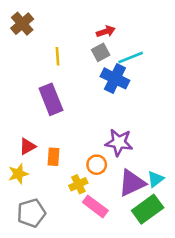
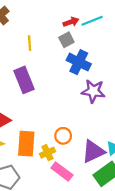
cyan line: (131, 58) -> (92, 21), moved
purple star: (119, 142) -> (93, 91), moved
orange rectangle: (54, 157) -> (26, 144), moved, size x1.6

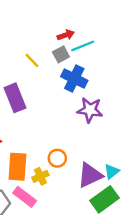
cyan line: (92, 21) -> (83, 46), moved
yellow line: (30, 43) -> (32, 60), moved, turned -40
pink rectangle: (62, 172) -> (25, 197), moved

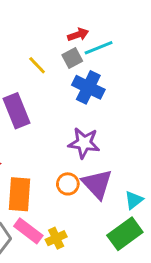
purple star: (90, 110) -> (84, 143), moved
purple triangle: (90, 175) -> (97, 184), moved, turned -48
yellow cross: (40, 176) -> (56, 238), moved

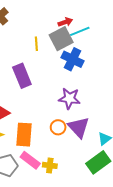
gray square: (72, 58) -> (61, 39), size x1.6
yellow line: (37, 65) -> (36, 44), turned 40
yellow cross: (56, 238) -> (50, 165), turned 32

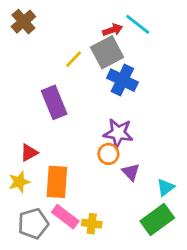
cyan line: (80, 31) -> (138, 24), moved, turned 60
yellow line: (36, 44) -> (74, 59), turned 48
orange circle: (58, 127) -> (108, 154), moved
purple triangle: (79, 127) -> (131, 172), size x0.6

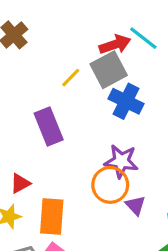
red arrow: (113, 30) -> (115, 44), size x1.4
orange circle: (108, 154) -> (110, 185), size x1.5

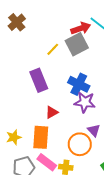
blue cross: (126, 101) -> (79, 84), moved
red triangle: (20, 183) -> (52, 112), moved
orange circle: (110, 185) -> (80, 144), moved

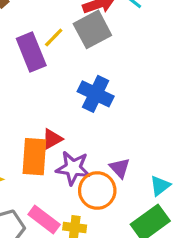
purple rectangle: (39, 80) -> (31, 52), moved
purple star: (85, 102) -> (73, 168), moved
orange rectangle: (41, 137) -> (34, 157), moved

